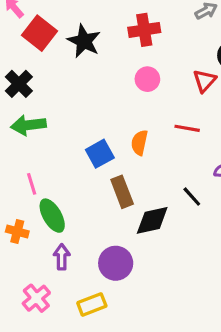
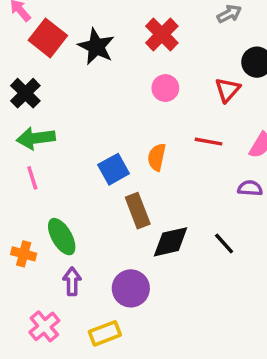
red cross: (144, 30) -> (162, 34), turned -36
pink line: (32, 184) -> (32, 178), moved
black line: (192, 197) -> (224, 244), moved

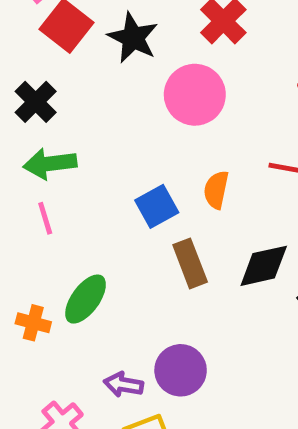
pink circle: (165, 88) -> (195, 95), moved, size x1.6
green ellipse: (62, 237) -> (86, 299), turned 66
black diamond: (171, 242) -> (264, 266), moved
purple arrow: (72, 282) -> (124, 385), moved, turned -80

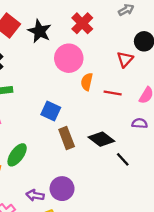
orange semicircle: (216, 190) -> (87, 82), moved
blue square: (157, 206) -> (51, 111), turned -36
black diamond: (264, 266) -> (101, 139), turned 50

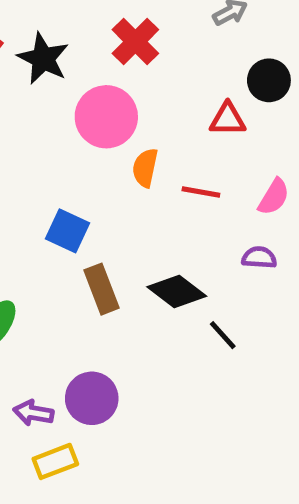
red triangle: (125, 59) -> (228, 119), turned 48

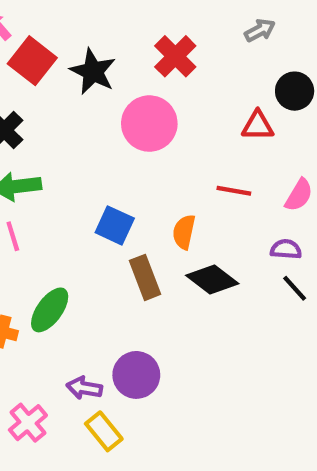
orange semicircle: (145, 168) -> (184, 232), moved
black line: (223, 335) -> (295, 288), moved
yellow rectangle: (55, 461) -> (104, 431), turned 72

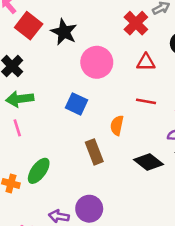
red cross: (175, 56) -> (136, 23), moved
red triangle: (258, 126) -> (146, 62), moved
blue square: (115, 225) -> (77, 104), moved
black diamond: (212, 280) -> (149, 162), moved

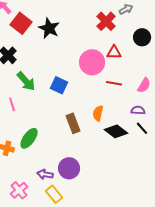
pink circle: (97, 62) -> (92, 62), moved
green arrow: (20, 99) -> (26, 81), moved, turned -125
orange semicircle: (117, 125) -> (98, 113), moved

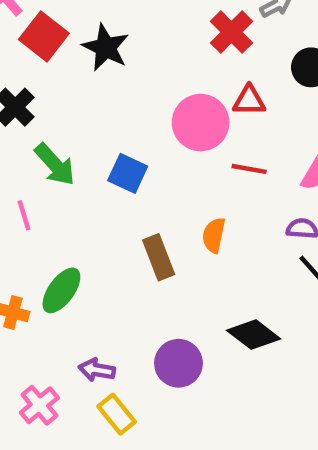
black diamond: (116, 131) -> (254, 335), moved
purple circle: (69, 168) -> (178, 363), moved

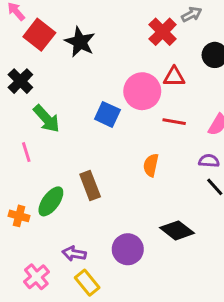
blue square: (128, 173) -> (107, 114), moved
brown rectangle: (159, 257) -> (90, 185), moved

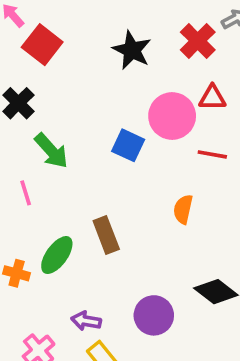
black star: (80, 42) -> (132, 50), moved

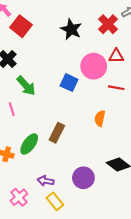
brown rectangle: (106, 235) -> (57, 133), turned 48

